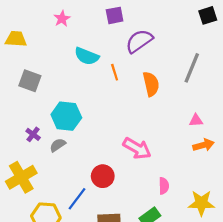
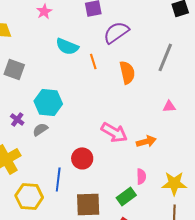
orange arrow: (203, 145) -> (146, 141), moved
pink semicircle: (164, 186) -> (141, 176), moved
blue line: (77, 199) -> (58, 179), turned -30

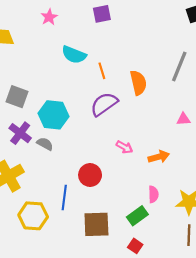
purple semicircle: (116, 32) -> (104, 104), moved
gray square: (14, 69) -> (17, 97), moved
purple cross: (17, 119) -> (20, 133), size x1.5
gray semicircle: (40, 129) -> (45, 144), turned 63
pink arrow: (114, 132) -> (124, 147), size x0.6

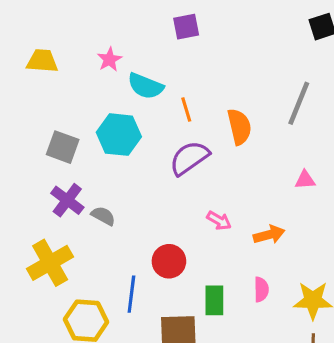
pink star: (49, 17) -> (110, 59), moved
cyan hexagon: (54, 115) -> (119, 135), moved
green rectangle: (137, 216) -> (214, 300), moved, turned -54

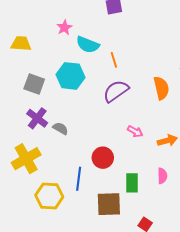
yellow trapezoid: (42, 61) -> (21, 44), moved
orange semicircle: (239, 127) -> (161, 88), moved

